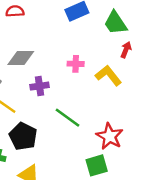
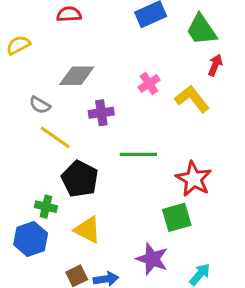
pink cross: (76, 64) -> (149, 84), turned -35
green line: (68, 118) -> (138, 154), turned -36

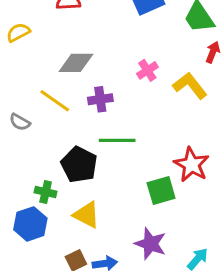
gray semicircle: (40, 105) -> (20, 122), moved
yellow line: (55, 137) -> (55, 101), moved
green line: (138, 154) -> (117, 140), moved
green square: (177, 217) -> (161, 190), moved

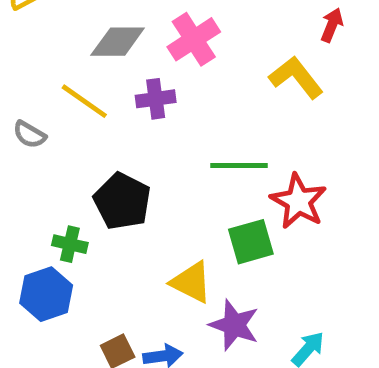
pink cross: (147, 70) -> (194, 39), moved, size x1.5
green line: (117, 140) -> (239, 165), moved
yellow triangle: (87, 215) -> (191, 282), moved

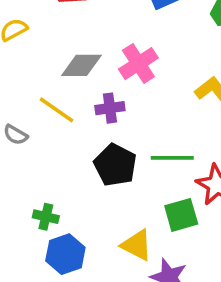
black pentagon: (122, 201) -> (115, 165), moved
blue hexagon: (46, 294) -> (65, 254), moved

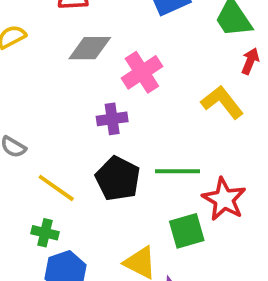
gray diamond: (81, 65) -> (90, 48), moved
yellow line: (57, 110) -> (56, 188), moved

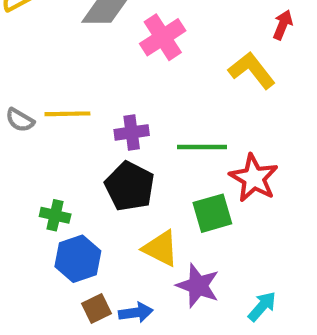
purple cross: (112, 119) -> (132, 132), moved
black pentagon: (118, 179) -> (130, 186), moved
yellow line: (56, 188) -> (67, 114), moved, turned -36

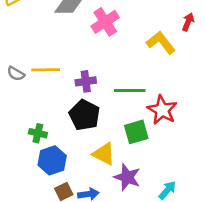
red arrow: (283, 25) -> (188, 22), moved

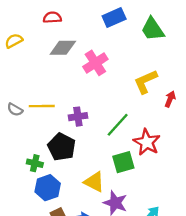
red arrow: (188, 22) -> (170, 99), moved
yellow L-shape: (161, 43) -> (146, 82), turned -76
green line: (130, 90) -> (118, 125), turned -48
black pentagon: (84, 115) -> (62, 147), moved

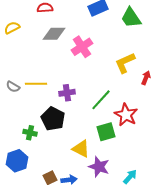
blue hexagon: (48, 188) -> (17, 161), moved

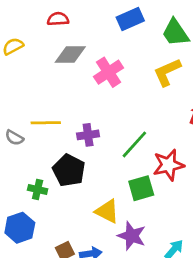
yellow L-shape: (125, 63) -> (167, 72), moved
gray semicircle: (13, 87) -> (14, 138), moved
red star: (126, 115) -> (168, 165), turned 30

